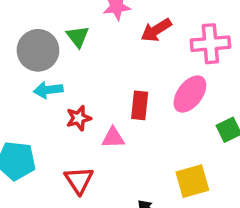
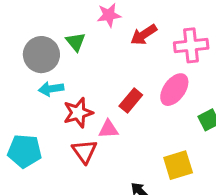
red rectangle: (140, 105) -> (131, 101), turned 35
red star: (79, 118) -> (78, 113), size x1.4
red triangle: (79, 180) -> (85, 151), moved

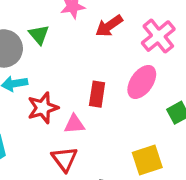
pink cross: (191, 45) -> (158, 36), turned -32
red rectangle: (131, 101) -> (97, 94), turned -30
red triangle: (85, 151) -> (64, 159), moved

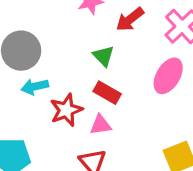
green triangle: (39, 35) -> (103, 56), moved
red rectangle: (97, 94) -> (107, 93), moved, turned -65

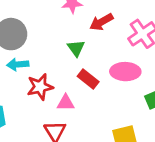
pink ellipse: (168, 76) -> (125, 72), turned 52
red rectangle: (107, 93) -> (88, 79), moved

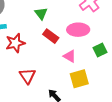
pink triangle: (66, 103) -> (70, 56), moved, turned 32

